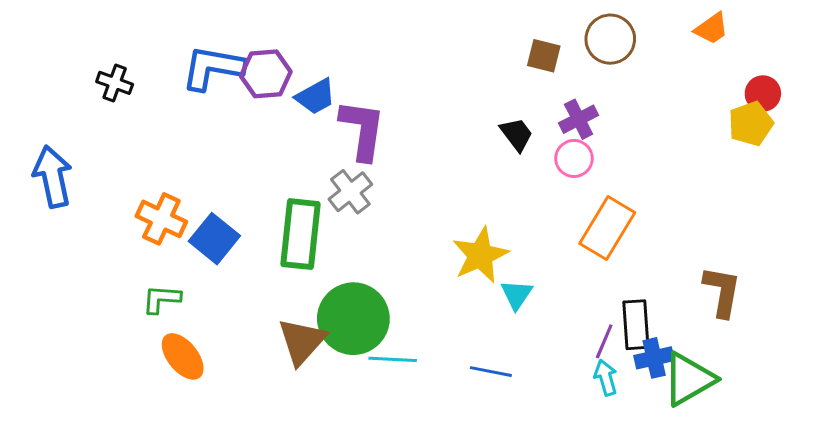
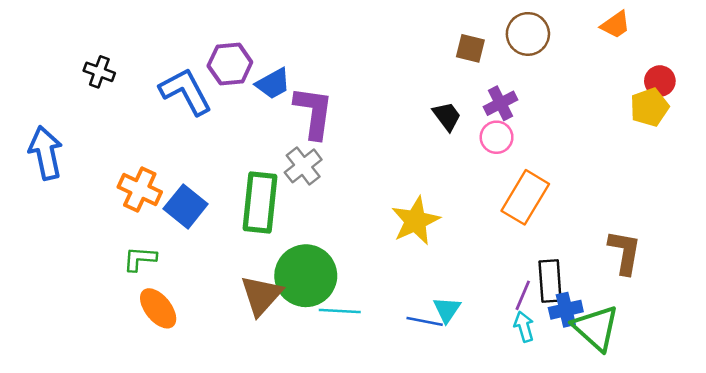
blue L-shape: (213, 68) -> (186, 91), moved, turned 52
cyan triangle: (517, 294) -> (447, 310), moved
green triangle: (689, 379) -> (596, 328), turned -48

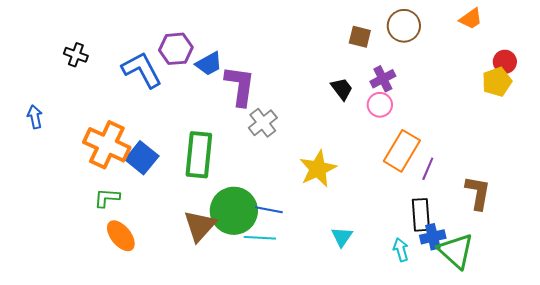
blue arrow: (46, 153) -> (35, 117), size x0.6
gray cross: (303, 166) -> (263, 123), moved
orange cross: (140, 189) -> (107, 145), size x1.4
purple line: (523, 295) -> (428, 169), moved
blue line: (425, 321) -> (269, 210), moved

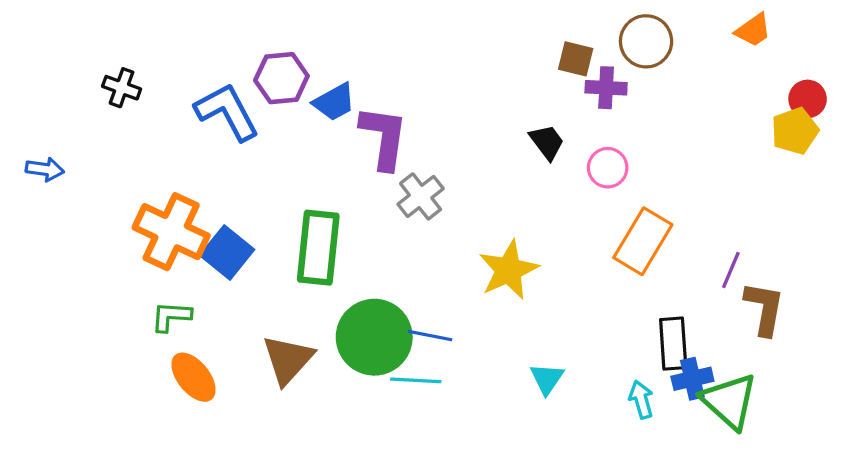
purple cross: (383, 79) -> (606, 88), moved, turned 30
blue arrow: (35, 117) -> (45, 169), moved, turned 110
purple line: (428, 169) -> (731, 270), moved
brown triangle: (200, 226) -> (288, 360), moved

